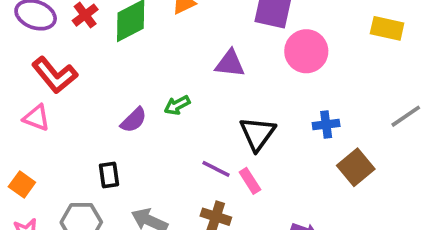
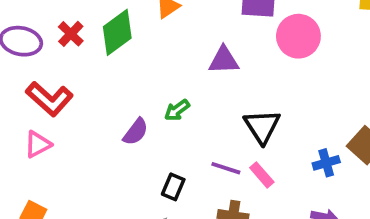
pink triangle: (36, 118) -> (38, 144), turned -40
blue cross: (326, 124) -> (326, 163), moved
black rectangle: (109, 175) -> (173, 187), moved, turned 40

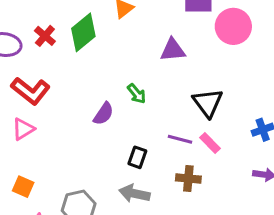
green arrow: (177, 110) -> (137, 94), turned -90

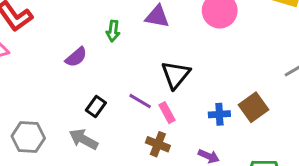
green arrow: (137, 94) -> (113, 31), moved, turned 30
brown cross: (188, 178) -> (158, 144), moved

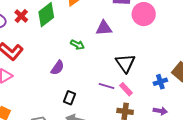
green arrow: (113, 31) -> (77, 45), turned -56
black rectangle: (96, 107) -> (69, 98), moved

